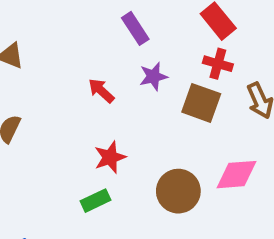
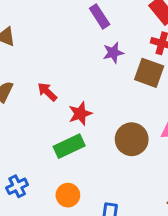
red arrow: (101, 91) -> (47, 92), moved
green rectangle: (96, 201) -> (69, 146), size x1.4

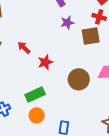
brown square: (149, 73) -> (91, 36), turned -30
green rectangle: (69, 146) -> (35, 94), moved

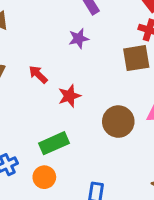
purple star: (67, 23) -> (79, 38), moved
orange circle: (37, 115) -> (44, 177), moved

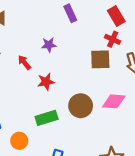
purple star: (79, 38) -> (49, 45), moved
green rectangle: (54, 143) -> (47, 118), moved

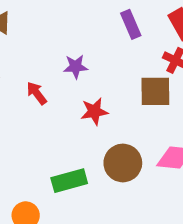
purple rectangle: (70, 13) -> (131, 24), moved
red star: (46, 82) -> (94, 111), moved

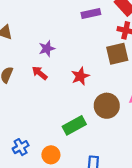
purple rectangle: (131, 24) -> (91, 14), turned -66
purple star: (76, 67) -> (47, 49), moved

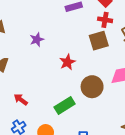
red arrow: (40, 73) -> (21, 100), moved

